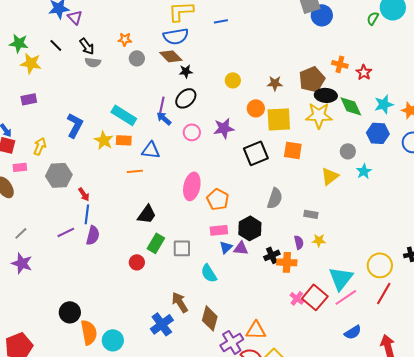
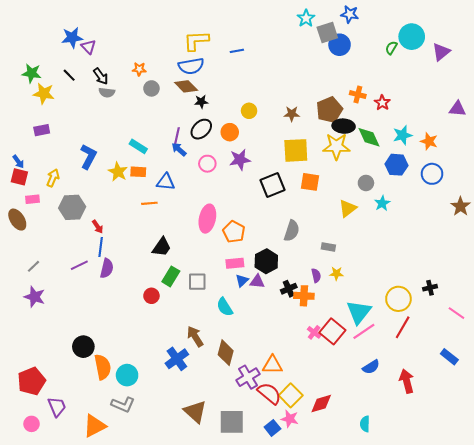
orange circle: (256, 108) -> (230, 132), moved
cyan rectangle: (124, 115) -> (138, 146), size x0.7

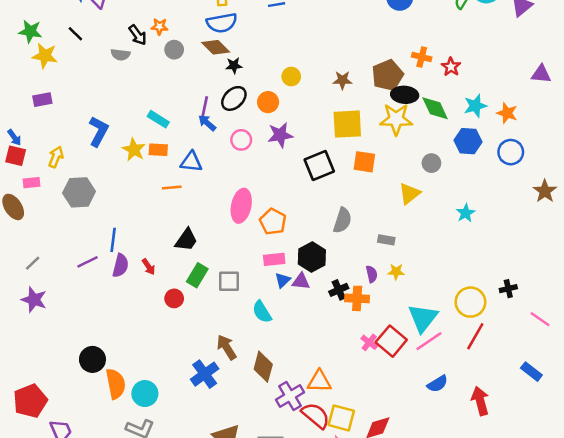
black arrow: (101, 76) -> (138, 35), moved
cyan star: (382, 203) -> (466, 213), moved
red arrow: (98, 227) -> (149, 267), moved
yellow square: (291, 395) -> (341, 418), turned -30

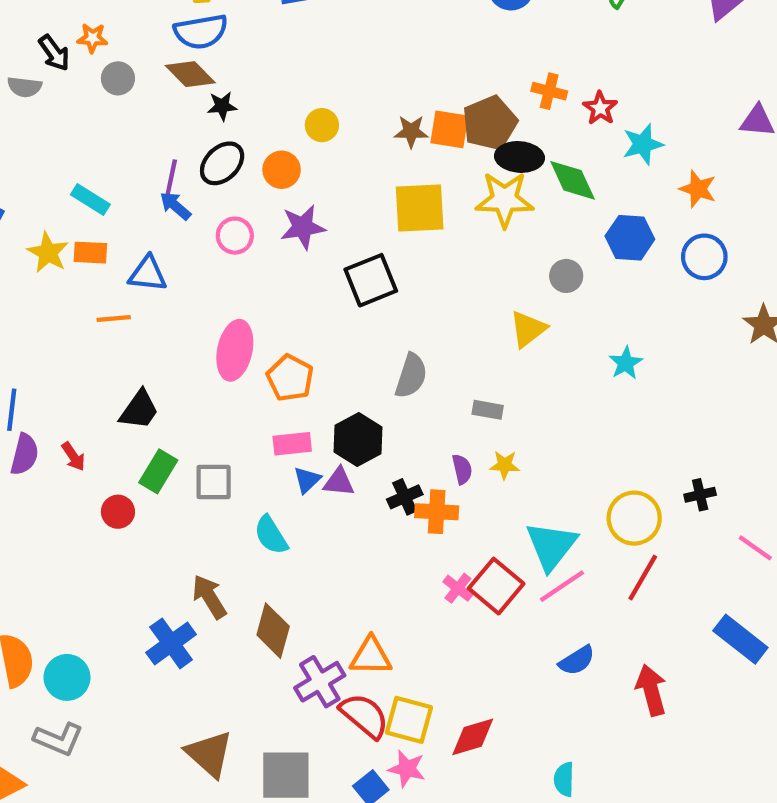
cyan star: (475, 106) -> (643, 144), moved
orange square: (364, 162) -> (449, 129), moved
blue rectangle: (531, 372) -> (740, 639), size x1.4

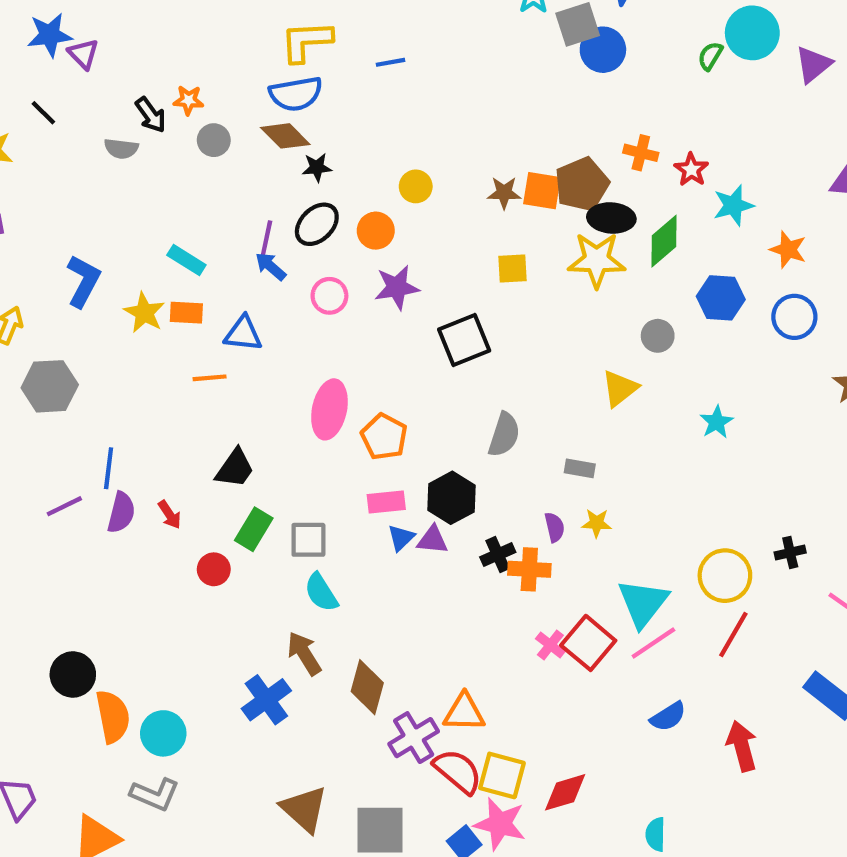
green diamond: (573, 180) -> (664, 241), turned 74
yellow square: (420, 208) -> (512, 268), size x0.6
cyan semicircle: (271, 535) -> (321, 592), moved
pink star: (407, 769) -> (500, 824), size x1.4

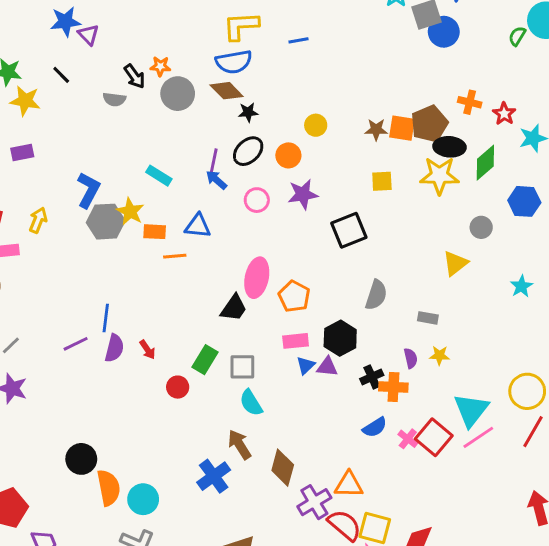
gray circle: (214, 140) -> (178, 94), size x1.5
orange rectangle: (186, 313) -> (155, 232), moved
gray hexagon: (50, 386) -> (106, 222), moved
black trapezoid: (235, 468) -> (234, 308), moved
blue semicircle: (668, 717) -> (375, 427), moved

